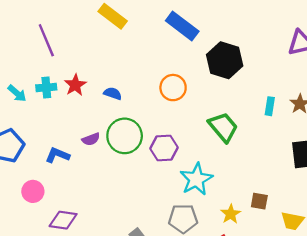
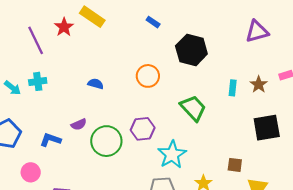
blue rectangle: (182, 26) -> (153, 22), size x0.5
red star: (75, 85) -> (64, 27), moved
green circle: (125, 136) -> (106, 141), moved
brown square: (259, 201) -> (235, 165), moved

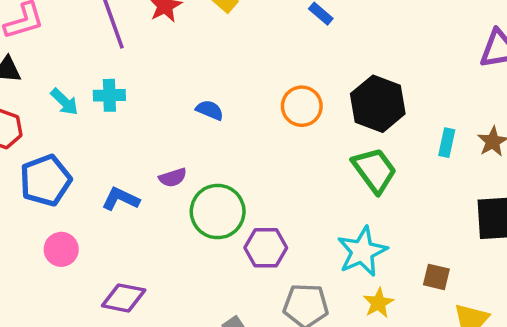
black hexagon: (191, 50) -> (378, 104), moved
purple hexagon: (143, 129) -> (266, 248), moved
cyan star: (172, 155) -> (362, 251), moved
pink circle: (31, 172) -> (61, 249), moved

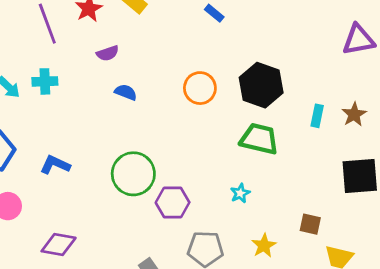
green trapezoid: (374, 170) -> (259, 139), turned -39
purple semicircle: (173, 178) -> (108, 53), moved
cyan star: (362, 251) -> (240, 193), moved, size x0.5

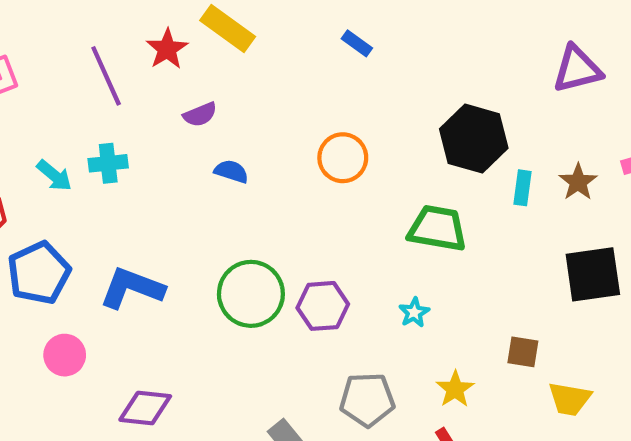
black hexagon: (261, 85) -> (474, 139), moved
blue L-shape: (55, 165) -> (132, 288), size x1.4
purple hexagon: (173, 202) -> (323, 306), moved

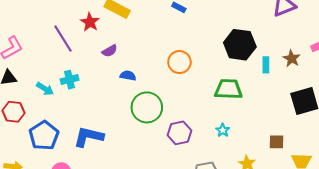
green circle: (251, 294) -> (147, 107), moved

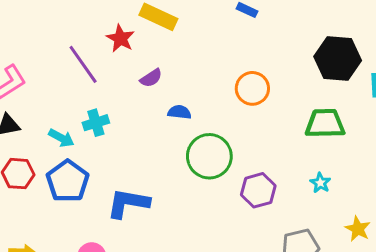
blue pentagon: (44, 135) -> (68, 181), moved

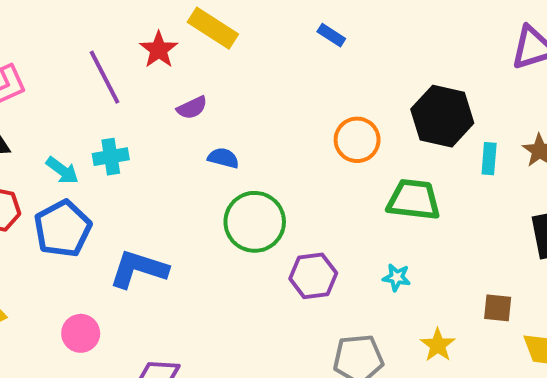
orange circle: (252, 88) -> (357, 140), moved
cyan star: (320, 183) -> (397, 277), turned -30

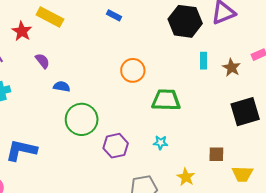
purple semicircle: (192, 108) -> (42, 61), turned -98
black hexagon: (442, 116) -> (185, 21), moved
cyan rectangle: (489, 159) -> (203, 61), moved

